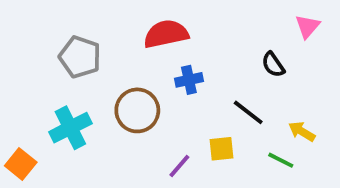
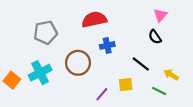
pink triangle: (307, 26) -> (160, 15), moved
gray pentagon: (80, 57) -> (45, 32), turned -30
orange square: (21, 164) -> (12, 80), moved

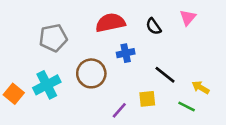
black semicircle: (155, 37) -> (154, 26), moved

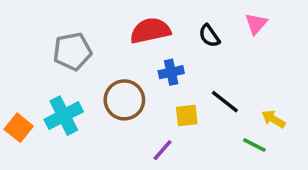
yellow square: (147, 99) -> (187, 116), moved

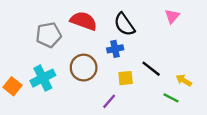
red semicircle: (150, 31) -> (84, 21), moved, turned 32
black semicircle: (209, 36) -> (124, 24), moved, size x1.5

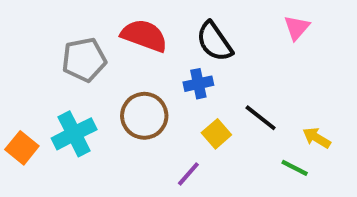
yellow square: (126, 78) -> (216, 134), turned -35

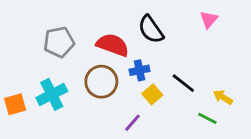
red semicircle: (144, 36) -> (113, 45), moved
blue cross: (198, 84) -> (140, 70), moved
orange square: (22, 148) -> (15, 104), turned 35

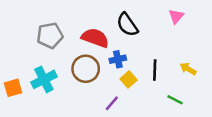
black line: (183, 83) -> (155, 70), turned 54
yellow arrow: (223, 97) -> (188, 69), moved

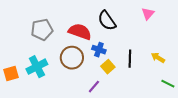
blue cross: (118, 59) -> (99, 50), turned 32
green line: (175, 100) -> (168, 84), moved

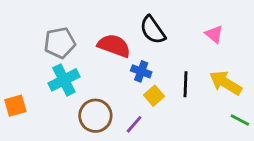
pink triangle: (148, 14) -> (214, 34), moved, turned -32
brown circle: (72, 58) -> (95, 116), moved
yellow arrow: (158, 58) -> (226, 83), size x1.6
cyan cross: (37, 67) -> (64, 80), moved

